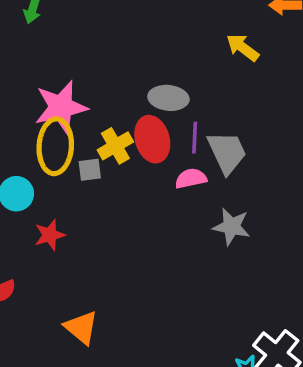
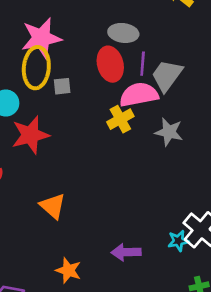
yellow cross: (115, 146) -> (120, 119), moved
gray trapezoid: (227, 152) -> (167, 75), turned -120
pink semicircle: (191, 178) -> (139, 95), size x1.6
red star: (50, 235) -> (30, 135), size x1.6

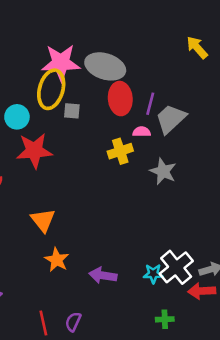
gray ellipse: (123, 33) -> (105, 66), moved, size x1.4
pink semicircle: (139, 95) -> (142, 132), size x0.5
orange star: (68, 270) -> (57, 260), moved

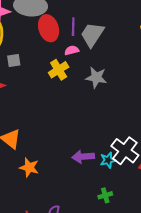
gray square: (72, 111) -> (14, 60), moved
purple arrow: (103, 275) -> (83, 157), moved
green cross: (165, 319) -> (105, 195), moved

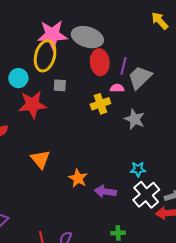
cyan star: (108, 160) -> (138, 169), moved
orange star: (29, 168) -> (78, 178), moved

